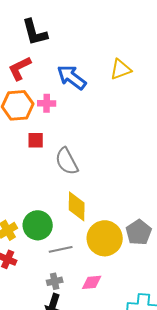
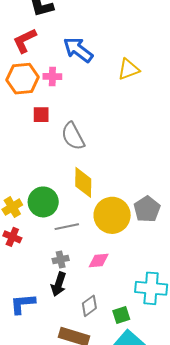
yellow triangle: (121, 69) -> (128, 69), moved

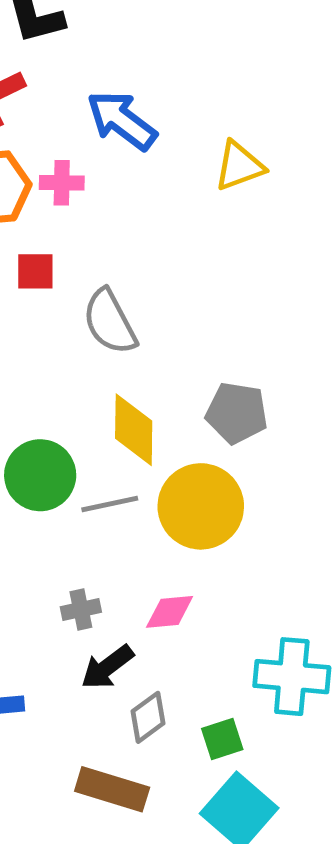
gray pentagon: (147, 209) -> (237, 413), moved, turned -30
gray line: (67, 227) -> (110, 504), moved
black arrow: (59, 284) -> (107, 667), moved, turned 35

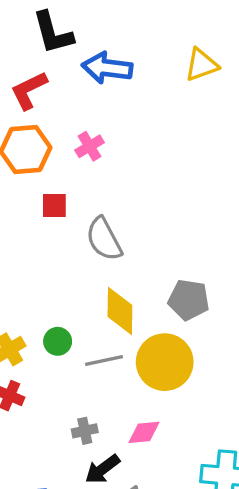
blue arrow: (122, 120) -> (107, 68), moved, turned -30
yellow triangle: (239, 166) -> (201, 65), moved
pink cross: (62, 183) -> (90, 146), moved, turned -32
green circle: (40, 475) -> (58, 341), size x0.6

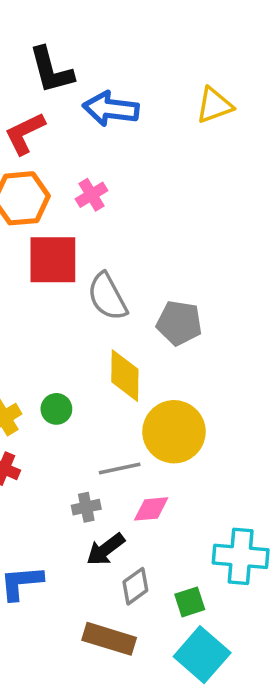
red square: (54, 205) -> (53, 260), size x1.8
gray pentagon: (189, 300) -> (179, 323), moved
gray line: (104, 361) -> (120, 469), moved

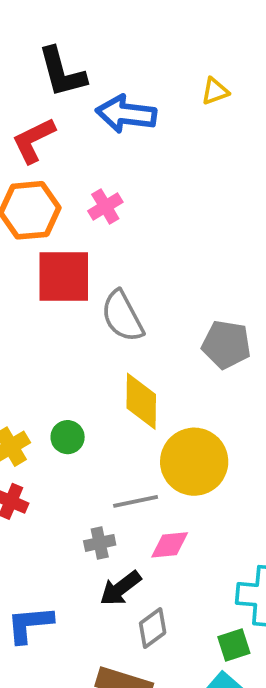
yellow triangle: (214, 105) -> (215, 91), moved, size x0.7
gray pentagon: (179, 323) -> (226, 344), moved
green square: (190, 602) -> (234, 645), moved

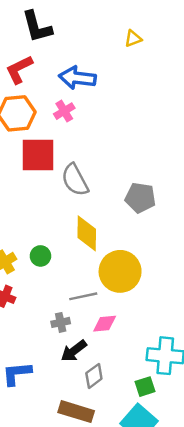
blue arrow: (126, 114) -> (77, 78), moved

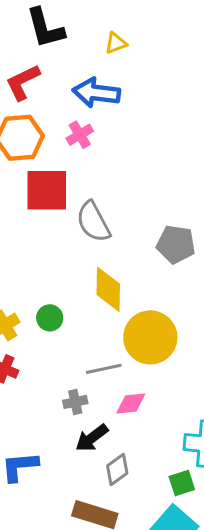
yellow triangle: (133, 39) -> (116, 43), moved

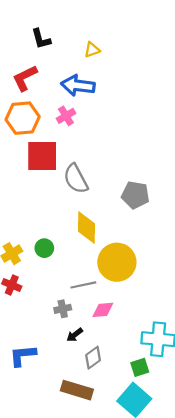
black L-shape: (45, 28) -> (41, 39), size x0.7
black arrow: (92, 438) -> (75, 335), size x0.7

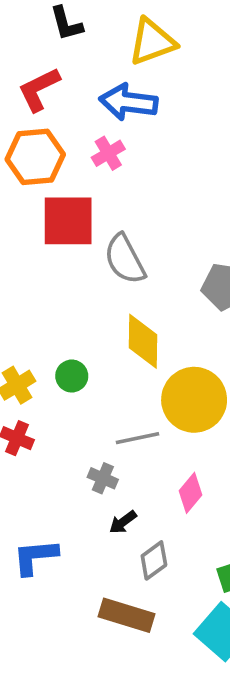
yellow triangle: (92, 50) -> (152, 42), size x1.8
gray cross: (63, 309) -> (103, 478), turned 35
pink diamond: (103, 310) -> (190, 493), moved, turned -45

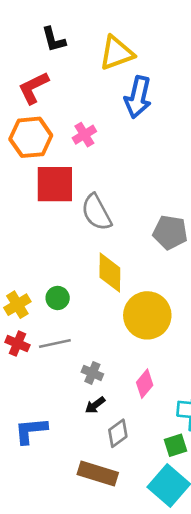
blue arrow: (128, 102) -> (138, 97), moved, turned -84
gray line: (137, 438) -> (55, 344), moved
gray cross: (103, 478) -> (92, 373), moved

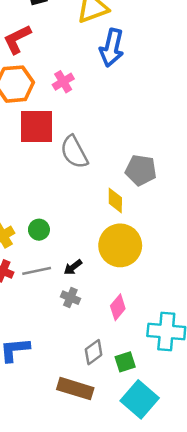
yellow diamond: (110, 273) -> (115, 201), moved, size x0.7
black arrow: (95, 405) -> (73, 267), moved
green square: (175, 445) -> (125, 362), moved

